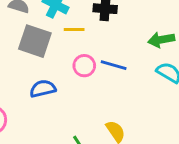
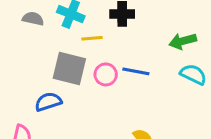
gray square: (35, 41) -> (69, 68), moved
blue semicircle: (43, 89) -> (48, 102), moved

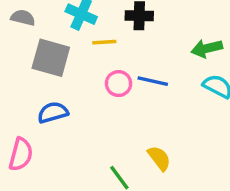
gray semicircle: (33, 19) -> (23, 18), moved
gray square: (69, 68) -> (51, 58), moved

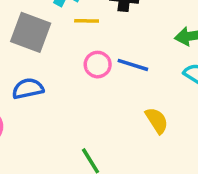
yellow semicircle: (159, 158) -> (157, 120), moved

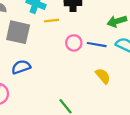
pink circle: (98, 65) -> (74, 43), moved
blue line: (133, 65) -> (97, 45), moved

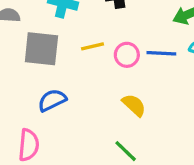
yellow line: (52, 21) -> (92, 46), moved
yellow semicircle: (103, 76) -> (134, 105), moved

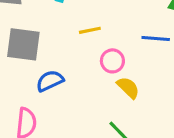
gray square: (41, 49) -> (23, 44), moved
pink circle: (127, 55) -> (112, 61), moved

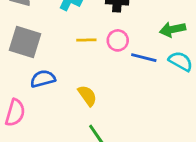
pink circle: (112, 61) -> (118, 40), moved
yellow semicircle: (128, 88) -> (87, 96), moved

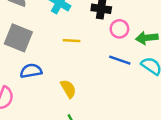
pink circle: (118, 40) -> (119, 29), moved

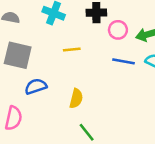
yellow semicircle: (68, 89) -> (76, 98), turned 54

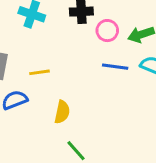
yellow line: (72, 49) -> (39, 72), moved

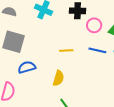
yellow line: (39, 72) -> (66, 50), moved

